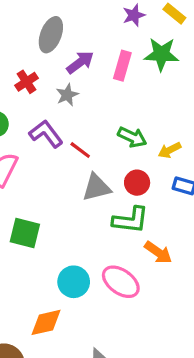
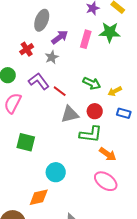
pink ellipse: (121, 282) -> (106, 181), moved

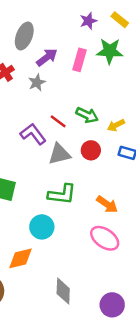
purple L-shape: (39, 81) -> (33, 134), moved
red line: (60, 91) -> (58, 121), moved
green L-shape: (91, 134) -> (62, 194), moved

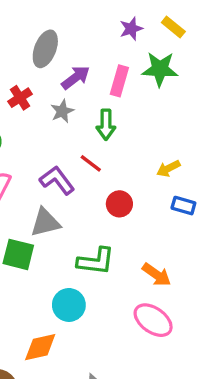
green arrow: (87, 115) -> (106, 125), moved, turned 65
red circle: (91, 150) -> (119, 204), moved
gray triangle: (59, 154) -> (45, 222), moved

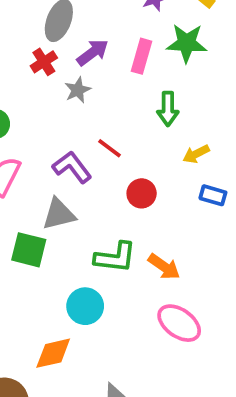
red cross: (20, 98) -> (44, 62), moved
green arrow: (106, 125) -> (168, 109), moved
orange arrow: (156, 275) -> (164, 267), moved

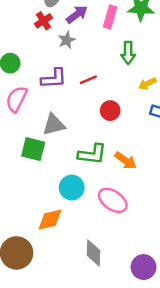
red line: (110, 148) -> (88, 80), turned -60
purple L-shape: (72, 167) -> (54, 79), moved, turned 124
pink ellipse: (179, 323) -> (113, 200), moved

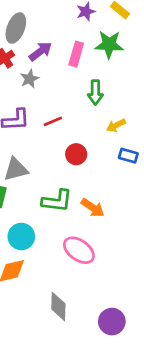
cyan circle: (72, 188) -> (21, 237), moved

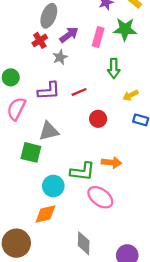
green L-shape: (57, 201) -> (82, 171), moved
orange arrow: (93, 208) -> (112, 162), turned -30

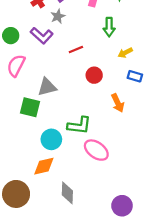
purple L-shape: (49, 91) -> (42, 36), moved, turned 45
orange arrow: (112, 162) -> (118, 103), moved, turned 60
gray diamond: (84, 243) -> (67, 193), moved

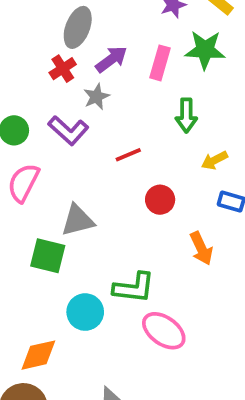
orange diamond: (44, 166) -> (38, 355), moved

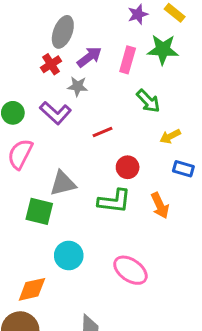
gray star: (96, 97) -> (78, 86), turned 30
green arrow: (186, 115) -> (148, 101), turned -45
green L-shape: (134, 288) -> (114, 201), moved

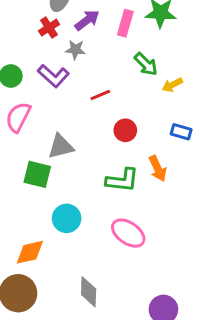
yellow arrow: (170, 136) -> (172, 85), moved
green L-shape: (114, 201) -> (122, 180), moved

